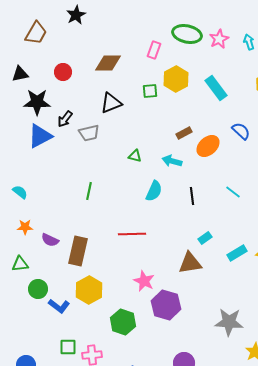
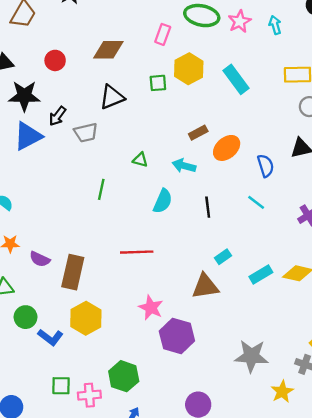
blue semicircle: (241, 131) -> (266, 166), moved, turned 30
green line: (89, 191) -> (101, 189), moved
green hexagon: (123, 322) -> (124, 376), moved

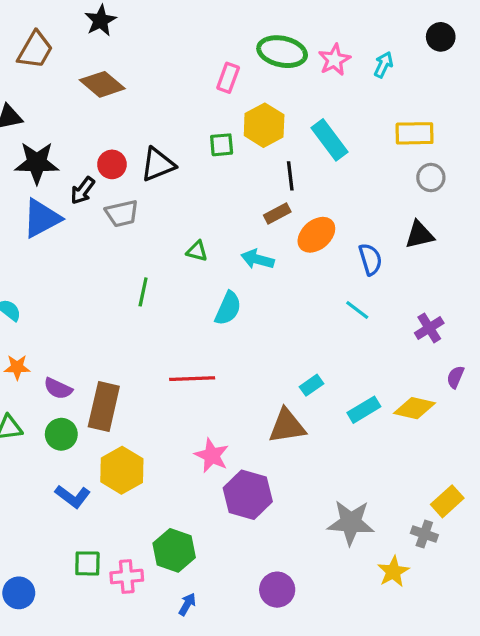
cyan arrow: (275, 25) -> (383, 65), turned 42
brown diamond: (108, 50) -> (102, 84), moved, turned 40
red circle: (55, 60) -> (112, 164), moved
black line: (208, 207) -> (290, 176), moved
green circle: (26, 317) -> (61, 434), moved

